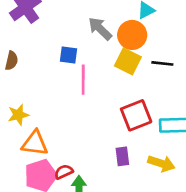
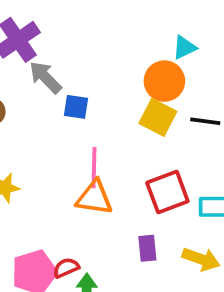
gray arrow: (100, 29) -> (45, 77), moved
pink line: (83, 80) -> (94, 168), moved
orange triangle: (35, 143) -> (94, 198), moved

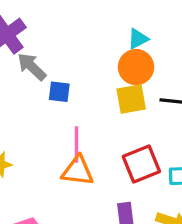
cyan triangle: (184, 47) -> (138, 39), moved
yellow square: (158, 117) -> (131, 99), turned -36

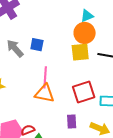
gray arrow: (32, 67) -> (15, 48), moved

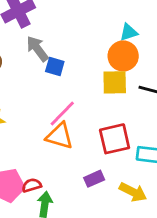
gray arrow: (15, 48) -> (37, 49), moved
pink line: (45, 77) -> (62, 113), turned 35
purple rectangle: (72, 121) -> (94, 179), turned 64

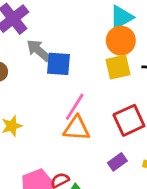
cyan triangle: (129, 32) -> (121, 17), size x1.4
blue square: (55, 67) -> (59, 64), size x1.4

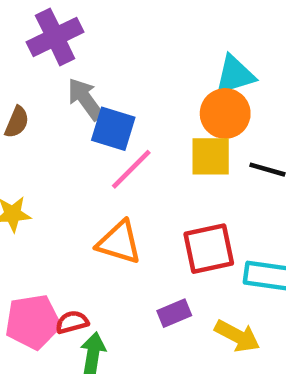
pink line: (75, 107) -> (131, 169), moved

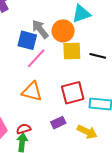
gray arrow: (85, 99) -> (40, 29), moved
orange circle: (225, 114) -> (63, 31), moved
red semicircle: (72, 322) -> (24, 129), moved

